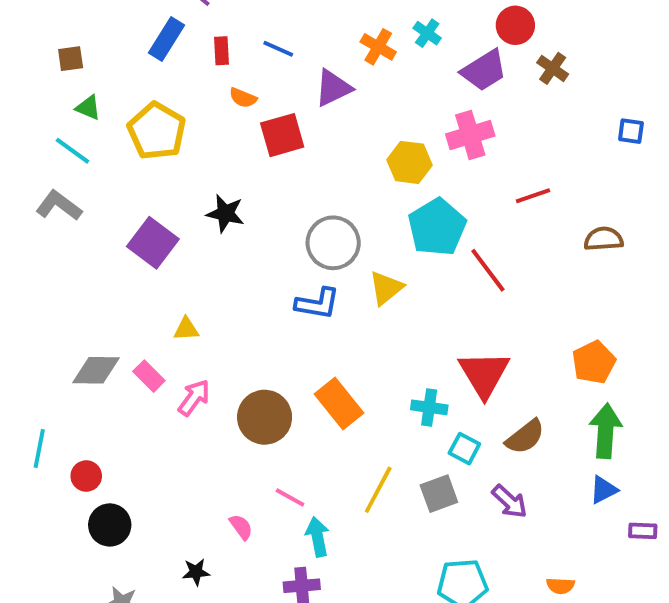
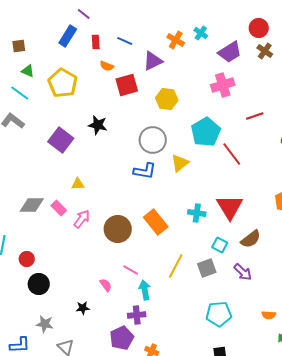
red circle: (515, 25) -> (259, 28), moved
yellow hexagon: (410, 162) -> (167, 99), moved
cyan cross: (429, 407) -> (197, 213), moved

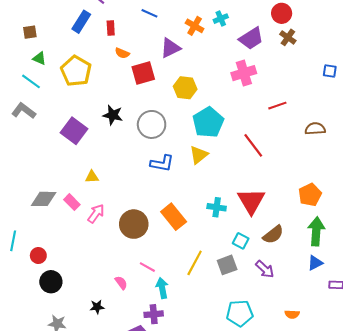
cyan cross: (201, 33) -> (221, 19), turned 32
blue line: (125, 41) -> (149, 13), moved
cyan pentagon: (206, 132) -> (208, 122), moved
gray circle: (153, 140) -> (152, 124), moved

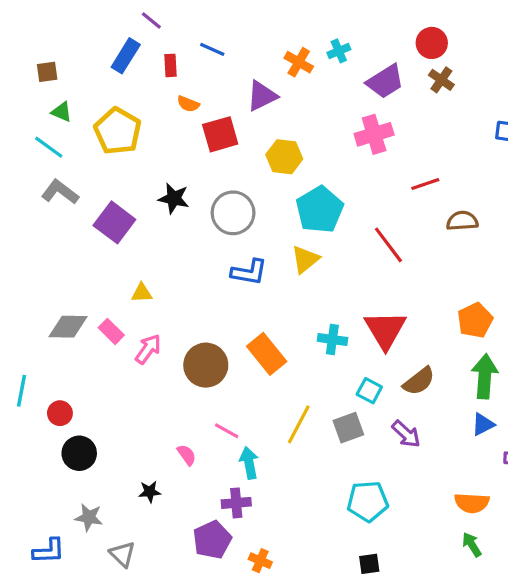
blue line: (149, 13) -> (212, 49), moved
gray L-shape: (24, 111) -> (60, 192), moved
brown semicircle: (315, 129) -> (462, 221), moved
orange semicircle: (292, 314) -> (472, 503), moved, size x1.5

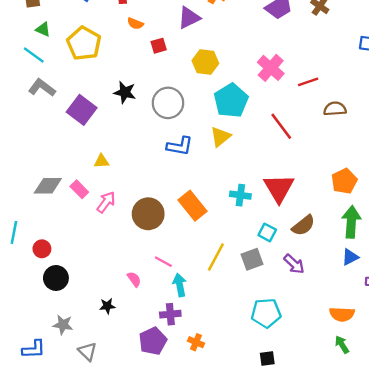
red square: (220, 134) -> (159, 46), size x0.6
pink cross: (374, 134) -> (271, 68), moved, turned -32
orange cross: (260, 561) -> (196, 342), moved

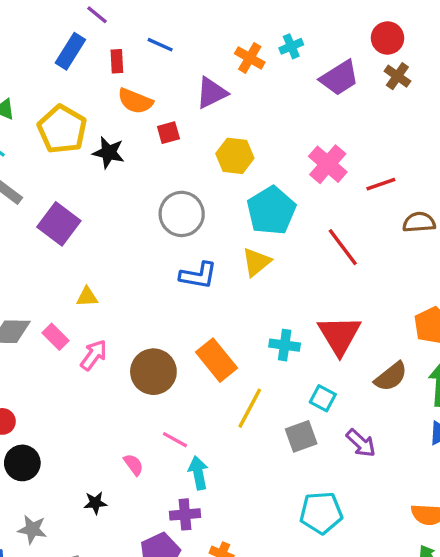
orange semicircle: (135, 24) -> (135, 101), size x1.5
black star: (125, 92) -> (109, 153), moved
brown semicircle: (303, 225) -> (391, 377), moved
yellow line: (216, 257) -> (250, 408), moved

